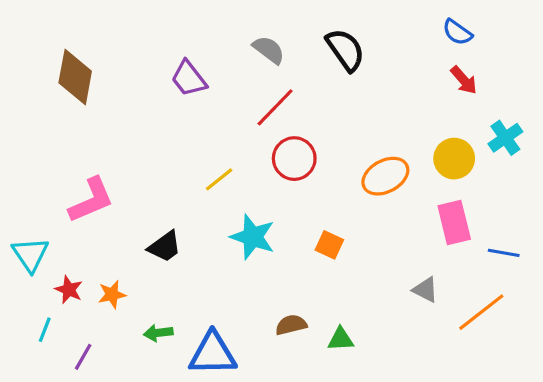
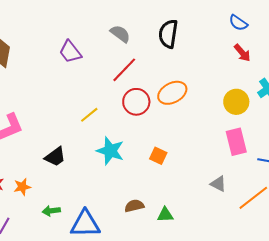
black semicircle: (345, 50) -> (168, 34), turned -136
orange ellipse: (385, 176) -> (172, 93), moved

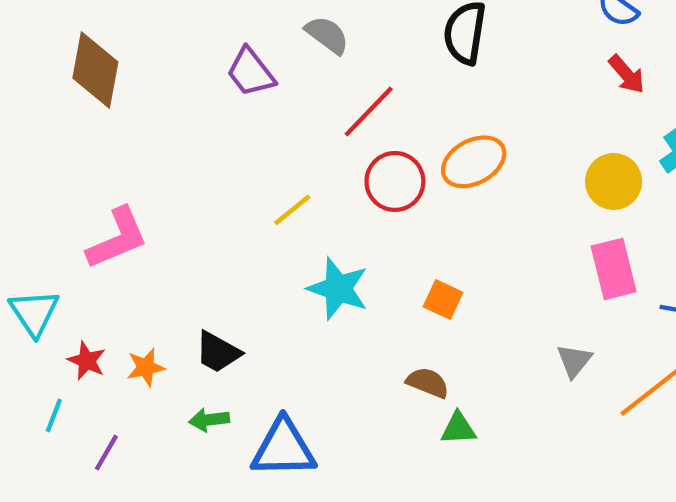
gray semicircle: (120, 34) -> (327, 35), moved
black trapezoid: (55, 157) -> (218, 352), moved, turned 65
gray triangle: (218, 184) -> (574, 361), turned 42
brown semicircle: (134, 206) -> (428, 383), moved, turned 36

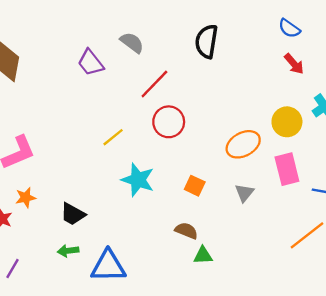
orange ellipse: (474, 162) -> (243, 144), moved
gray triangle: (574, 361) -> (244, 193), moved
orange star: (146, 367) -> (26, 198), moved

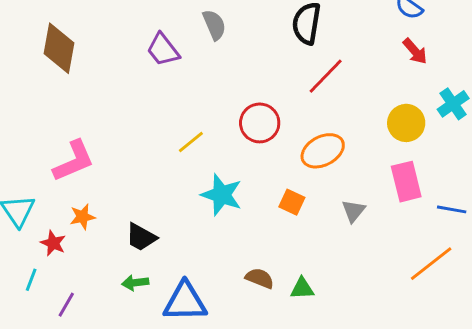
gray semicircle: (132, 43) -> (214, 25), turned 30
red line: (154, 84) -> (326, 76), moved
orange ellipse: (243, 144) -> (323, 151), moved
brown semicircle: (186, 231) -> (260, 278), moved

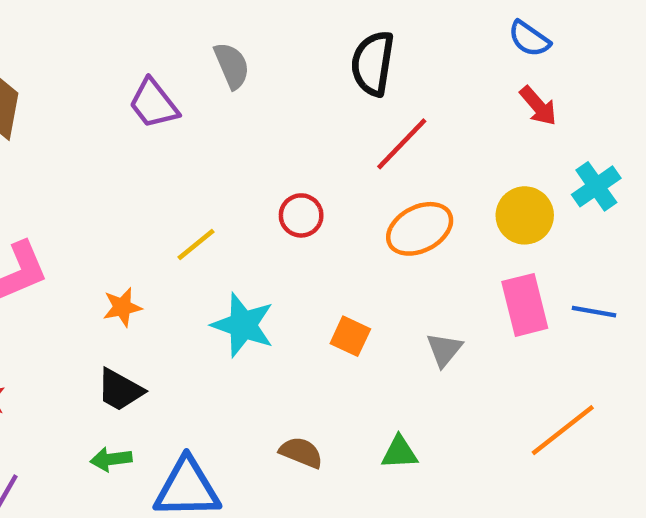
red circle: (260, 123) -> (301, 215), size x0.7
orange ellipse: (323, 151) -> (420, 229), moved
blue line: (452, 209) -> (594, 312), moved
orange star: (82, 217) -> (122, 307), moved
green triangle: (302, 289) -> (400, 452), moved

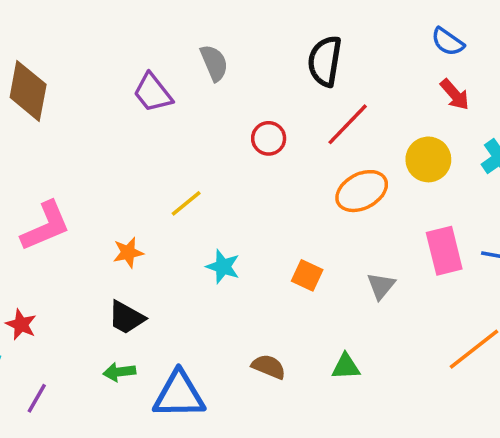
red circle: (301, 215) -> (269, 138), moved
yellow circle: (525, 215) -> (428, 159), moved
cyan star: (243, 325) -> (223, 267), size x0.7

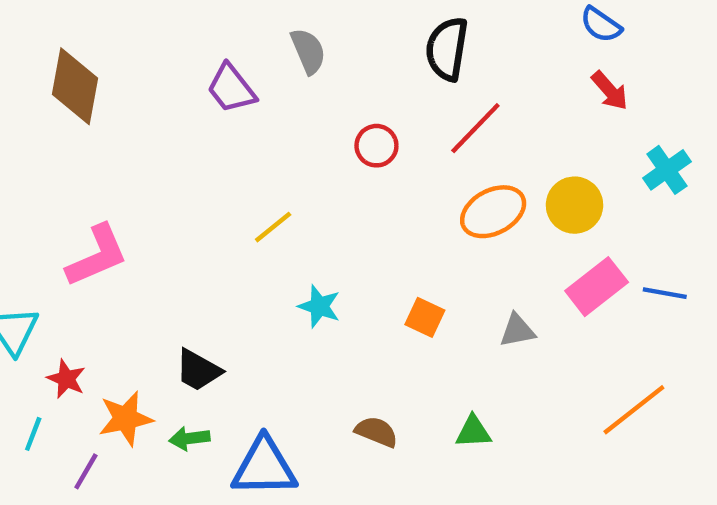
yellow circle: (428, 159) -> (575, 205), moved
pink rectangle: (444, 251) -> (597, 287), turned 66
orange star: (128, 253) -> (126, 419), moved, size x1.4
gray triangle: (381, 286) -> (517, 331), turned 40

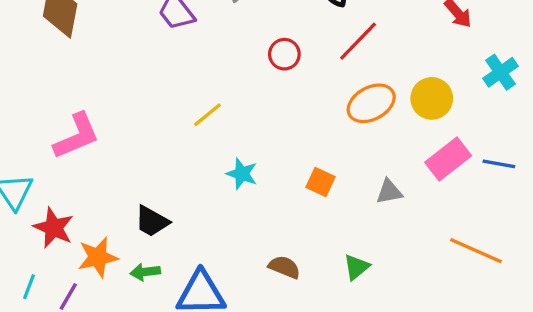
red star: (66, 379) -> (54, 228), size x1.4
orange line: (634, 410) -> (476, 251), turned 62
green triangle: (473, 432) -> (356, 267), turned -36
cyan line: (33, 434) -> (29, 287), moved

